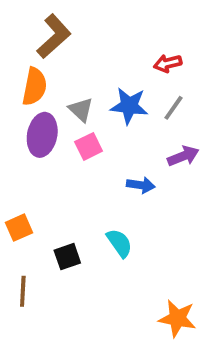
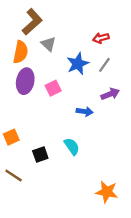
blue star: (129, 106) -> (78, 64), turned -30
gray triangle: (81, 110) -> (49, 44), moved
brown line: (23, 291) -> (14, 176), turned -60

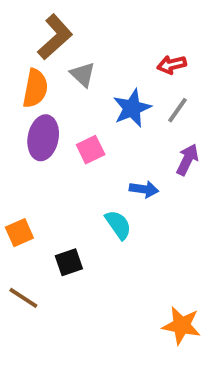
purple arrow: (110, 94) -> (187, 160), turned -42
cyan semicircle: (72, 146) -> (118, 225), moved

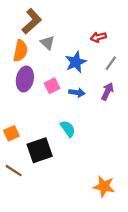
gray line: (178, 110) -> (111, 63), moved
blue arrow: (144, 189) -> (77, 93), moved
black square: (69, 262) -> (40, 150), size x1.6

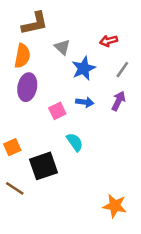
brown L-shape: (32, 21) -> (35, 23), turned 30
gray triangle: (47, 43) -> (62, 47), moved
pink square: (52, 86) -> (57, 111), moved

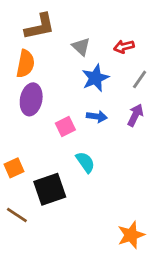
gray triangle: (62, 47) -> (81, 47), moved
orange star: (115, 206) -> (131, 235), turned -30

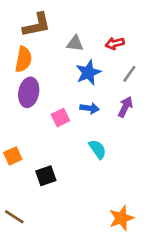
gray triangle: (81, 47) -> (75, 43), turned -36
cyan semicircle: (85, 162) -> (98, 149), moved
black square: (50, 189) -> (46, 176), size x0.7
brown line: (17, 215) -> (14, 217), moved

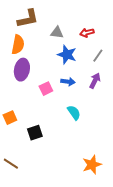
blue star: (88, 73) -> (67, 55), turned -30

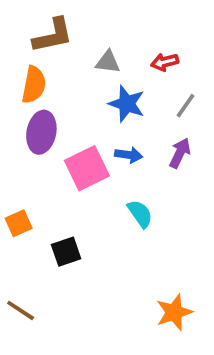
pink square: (46, 89) -> (87, 168), size x1.6

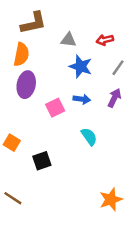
pink square: (87, 168) -> (55, 108), size x0.7
orange square: (19, 223) -> (12, 143), turned -35

